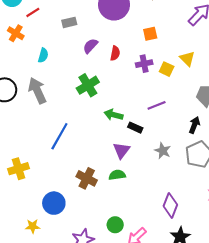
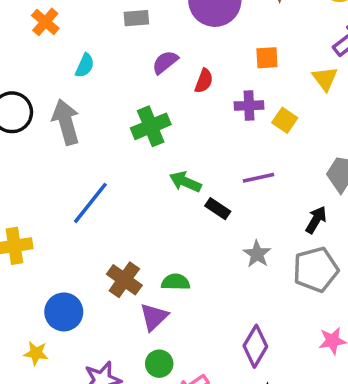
yellow triangle: (187, 59) -> (325, 79), moved
purple triangle: (121, 150) -> (154, 317), moved
yellow star: (33, 226) -> (36, 353), moved

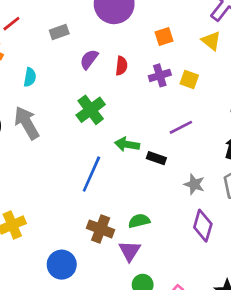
blue line: (90, 203) -> (91, 174), moved
purple diamond: (255, 346) -> (203, 226), moved

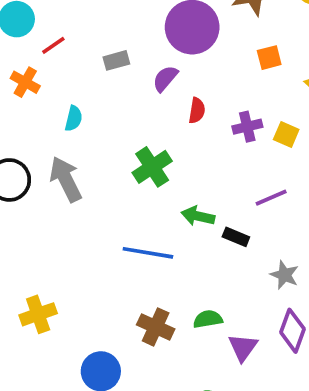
orange square: (164, 36) -> (269, 58), moved
purple semicircle: (89, 59) -> (165, 78), moved
blue line: (91, 174) -> (148, 253), turned 72
purple triangle: (130, 251) -> (243, 347), moved

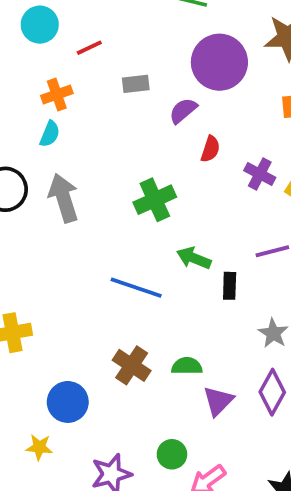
red line: (53, 45) -> (89, 48), moved
orange cross: (25, 82) -> (57, 95), moved, turned 32
cyan semicircle: (74, 118) -> (50, 134), moved
purple cross: (247, 127) -> (260, 174), turned 32
black rectangle: (236, 237) -> (230, 286), turned 60

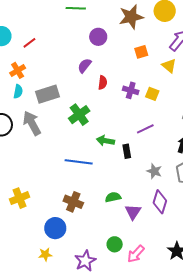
purple circle: (219, 62) -> (98, 37), size x0.6
gray rectangle: (136, 84) -> (48, 94), moved, size x1.6
brown cross: (132, 365) -> (73, 202), moved

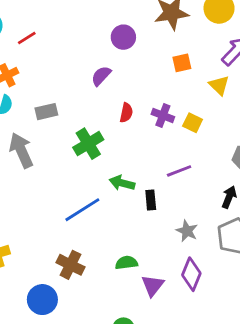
red semicircle: (103, 83) -> (126, 113), moved
gray rectangle: (48, 94) -> (46, 112), size x0.7
blue line: (79, 162) -> (82, 210), turned -44

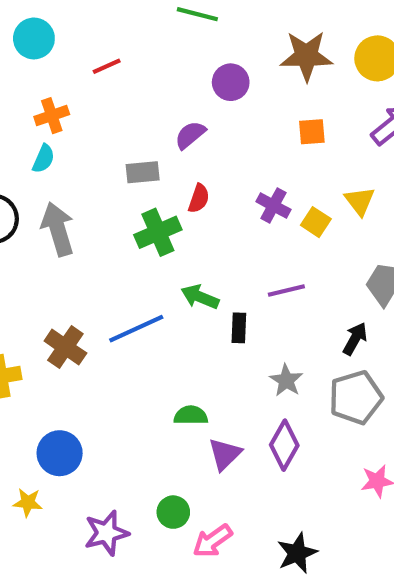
red line: (27, 38) -> (107, 66), moved
yellow triangle: (219, 85) -> (360, 201), moved
gray rectangle: (46, 112) -> (143, 172), moved
red semicircle: (126, 113) -> (199, 198), moved
brown cross: (70, 265) -> (65, 347), moved

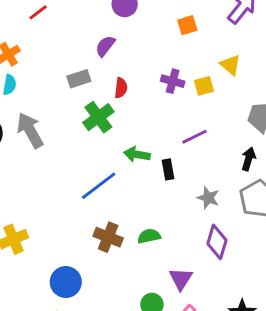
yellow square: (316, 222) -> (204, 86), turned -36
brown cross: (65, 347) -> (108, 237), moved
purple triangle: (225, 454) -> (181, 279), moved

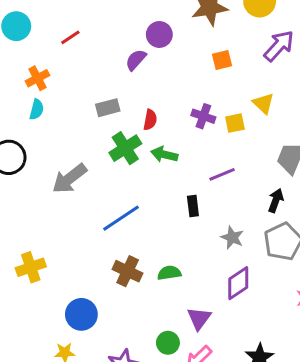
purple semicircle: (105, 46) -> (136, 60), moved
gray arrow: (30, 130) -> (69, 179), moved, turned -102
green arrow: (137, 154) -> (164, 154), moved
purple diamond: (217, 242) -> (238, 283), turned 36

